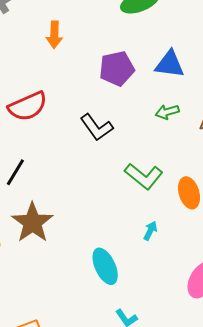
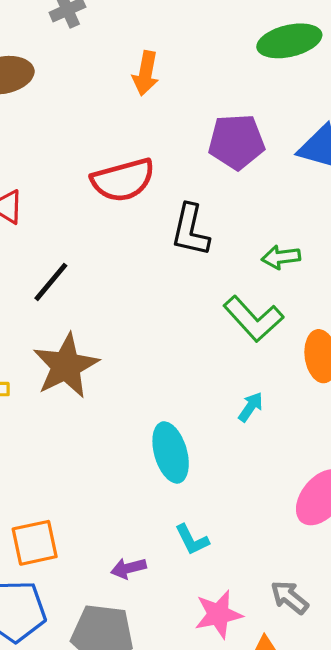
red semicircle: (28, 106) -> (123, 180), moved
green arrow: (167, 112) -> (281, 257), moved
black L-shape: (97, 127) -> (190, 230), turned 40

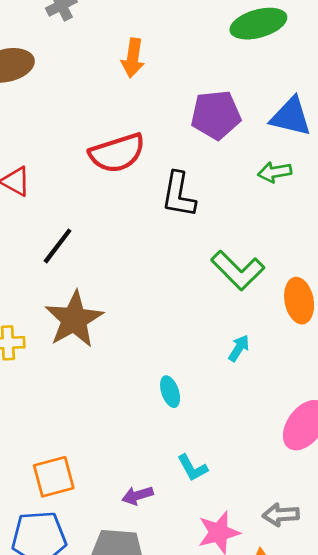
green arrow: (281, 257) -> (275, 172), moved
cyan ellipse: (171, 452) -> (170, 392), size x0.6
gray arrow: (289, 597) -> (281, 515), turned -40

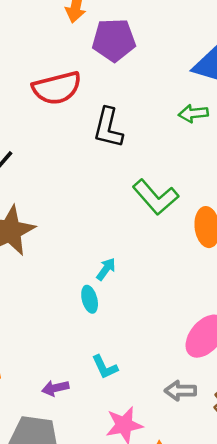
purple pentagon: (216, 115) -> (114, 40), moved
cyan arrow: (239, 348) -> (106, 269), moved
gray arrow: (281, 515) -> (180, 391), moved

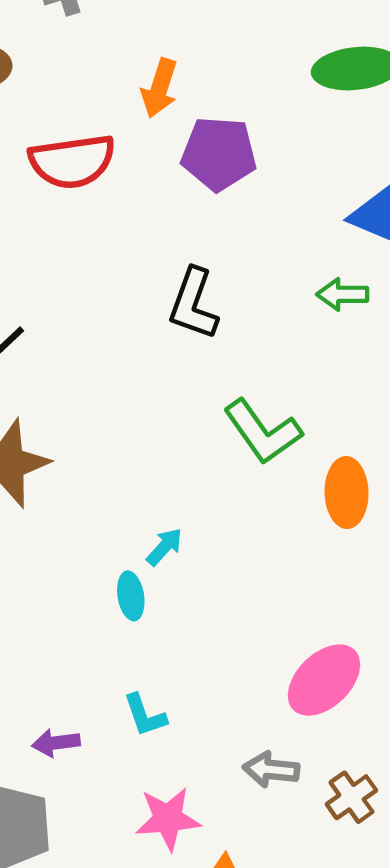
red semicircle: (57, 88) -> (72, 161), moved

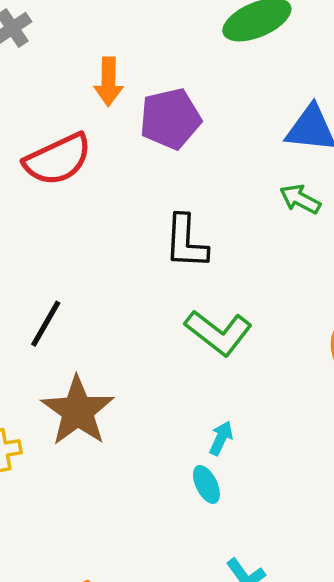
green arrow: (342, 294) -> (300, 199), turned 45
green L-shape: (263, 432) -> (218, 333), moved

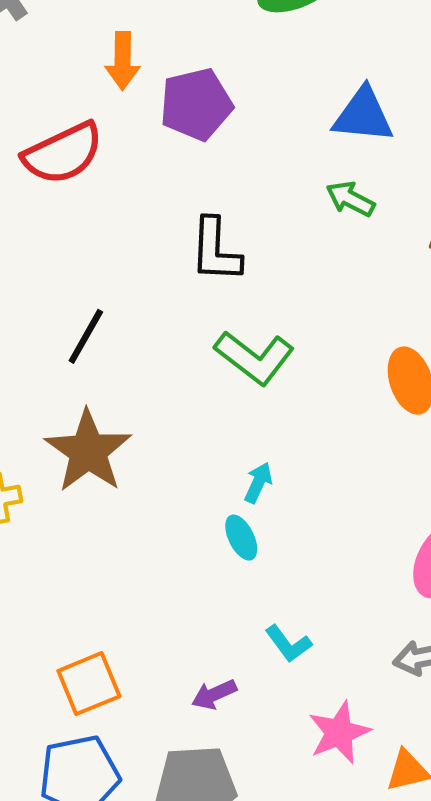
black line: (46, 324) -> (86, 336), moved

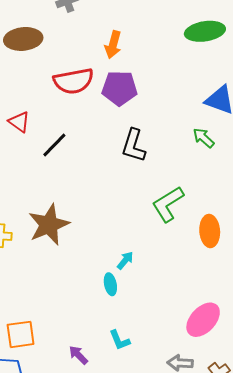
purple pentagon: (196, 104) -> (120, 88), moved
black line: (86, 336) -> (54, 145), moved
green L-shape: (254, 358) -> (168, 204), moved, turned 96
purple arrow: (214, 694) -> (78, 355), turned 55

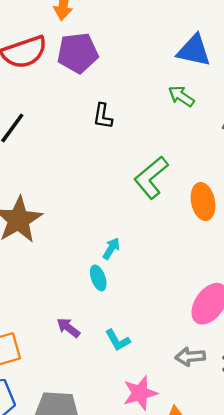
black L-shape: (134, 145) -> (103, 116), size x0.7
purple arrow: (78, 355) -> (68, 328), moved

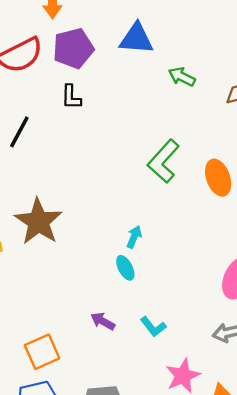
blue triangle: (194, 51) -> (136, 39), moved
black L-shape: (103, 116) -> (71, 97), moved

